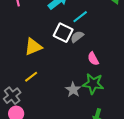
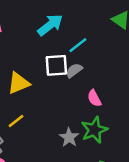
white square: (63, 33) -> (56, 65), turned -30
green star: (93, 84) -> (94, 130), turned -30

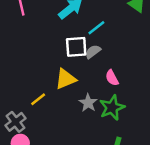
yellow triangle: (19, 83) -> (66, 79), moved
gray star: (69, 137) -> (88, 103), moved

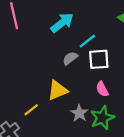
white square: (76, 47) -> (99, 59), moved
gray semicircle: (93, 52) -> (70, 58), moved

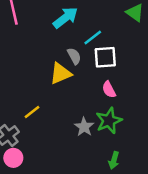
gray semicircle: (70, 58) -> (74, 56), turned 98
yellow triangle: (58, 90) -> (60, 73), moved
gray star: (79, 113) -> (84, 127), moved

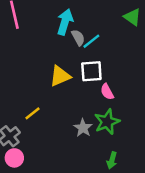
cyan arrow: (65, 18) -> (65, 22), turned -35
gray semicircle: (74, 56) -> (78, 38), moved
white square: (105, 57) -> (91, 71), moved

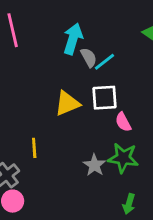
yellow line: (32, 113) -> (34, 148), turned -56
green star: (107, 122) -> (123, 158), turned 30

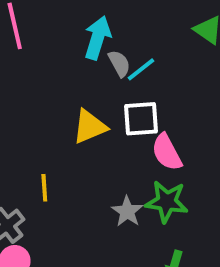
pink semicircle: (123, 122) -> (167, 152), size x1.4

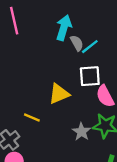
yellow triangle: (90, 127) -> (59, 94), moved
yellow line: (44, 188) -> (32, 117), turned -63

